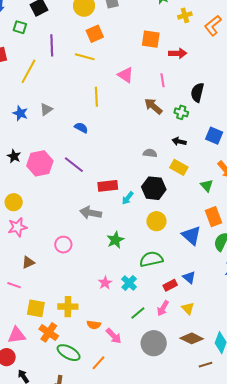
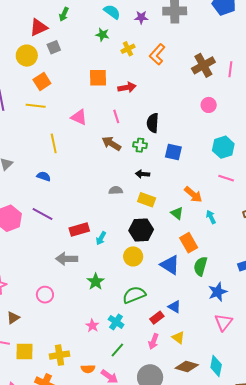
blue square: (214, 136) -> (173, 152), moved
black hexagon: (154, 188) -> (141, 230), moved
yellow square: (36, 308) -> (25, 351), moved
green line: (138, 313) -> (117, 350), moved

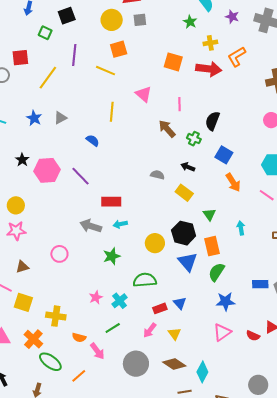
red arrow: (127, 87) -> (209, 69), moved, size x1.4
orange arrow: (193, 194) -> (233, 182), moved
black hexagon: (141, 230) -> (184, 233), moved
cyan arrow: (101, 238) -> (120, 224), moved, turned 32

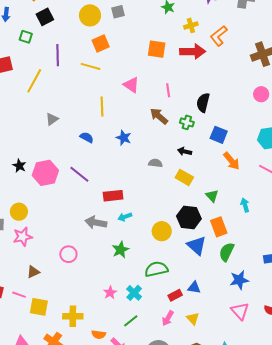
blue star: (34, 118) -> (124, 138), moved
blue triangle: (180, 303) -> (194, 288), turned -32
pink triangle: (222, 332) -> (240, 311), turned -30

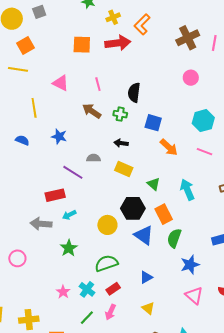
purple line: (79, 174) -> (73, 172), moved
cyan arrow: (245, 205) -> (187, 190), size x1.5
blue triangle: (194, 288) -> (146, 277), turned -32
red rectangle: (175, 295) -> (113, 289), moved
pink arrow: (168, 318) -> (110, 312), moved

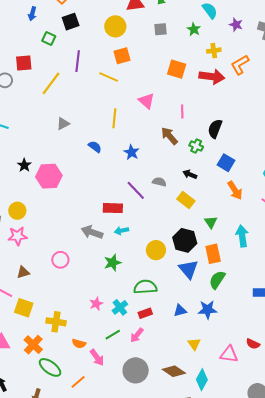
gray square: (39, 12) -> (160, 29), moved
blue star: (190, 265) -> (208, 310), moved
pink triangle: (194, 295) -> (229, 354), moved, turned -48
yellow triangle: (148, 308) -> (194, 344), moved

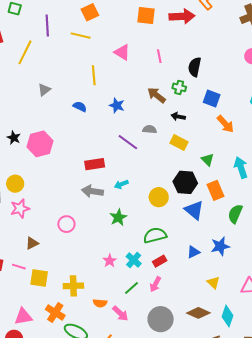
brown arrow: (169, 136) -> (156, 95), moved
red rectangle: (113, 208) -> (95, 164), moved
green semicircle: (217, 280) -> (235, 214), moved

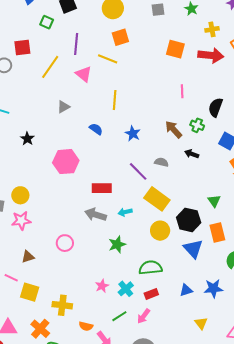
pink triangle: (122, 52) -> (84, 74), moved
black star: (14, 138) -> (27, 139), moved
yellow rectangle: (179, 143) -> (157, 199), moved, size x1.4
pink hexagon: (40, 144) -> (66, 162), moved

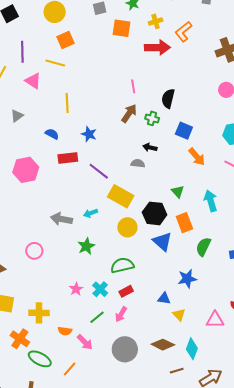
orange square: (175, 49) -> (121, 28), moved
brown arrow: (174, 129) -> (129, 113), moved, turned 84
gray semicircle: (161, 162) -> (138, 163), moved
red rectangle: (102, 188) -> (68, 158), moved
blue triangle: (186, 290) -> (164, 299), moved, turned 32

